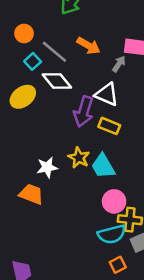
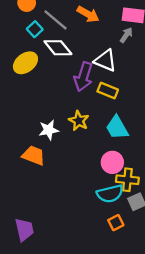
gray arrow: (119, 64) -> (126, 35), moved
cyan trapezoid: (103, 166) -> (117, 128), moved

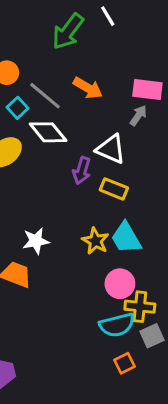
purple arrow: (83, 77) -> (82, 171), size x0.7
yellow star: (79, 121) -> (95, 241), moved

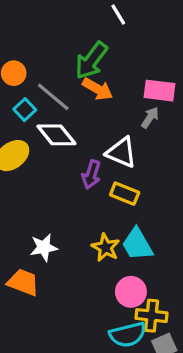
green arrow: (68, 31) -> (91, 60), moved

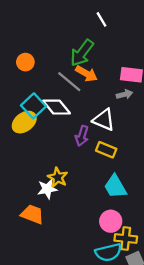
gray line: (53, 97) -> (69, 82), moved
cyan square: (25, 110) -> (33, 106), moved, size x1.5
gray arrow: (150, 118) -> (125, 94), turned 42
yellow star: (106, 247) -> (58, 177), moved

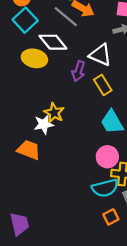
cyan square: (33, 106) -> (25, 20), moved
yellow ellipse: (24, 122) -> (34, 58), moved, turned 50
yellow rectangle: (106, 150) -> (103, 85), turned 36

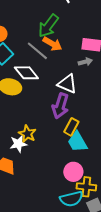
purple arrow: (78, 71) -> (60, 106), moved, size x1.4
yellow rectangle: (103, 85) -> (71, 127), moved, turned 60

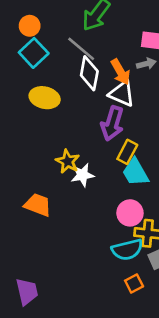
orange arrow: (52, 44) -> (120, 72), moved, turned 30
white diamond: (26, 73) -> (89, 73), moved, turned 50
white star: (18, 144) -> (83, 175), moved

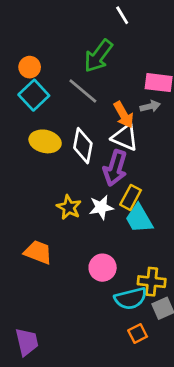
white diamond: (89, 73) -> (83, 146), moved
white star: (83, 175) -> (101, 207), moved
pink circle: (130, 213) -> (103, 268), moved

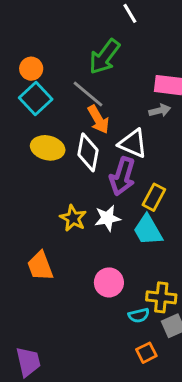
orange arrow: (124, 115) -> (98, 119), moved
yellow rectangle: (131, 197) -> (154, 197), moved
orange trapezoid: (38, 252) -> (40, 266), turned -132
cyan semicircle: (131, 298) -> (139, 315), size x0.6

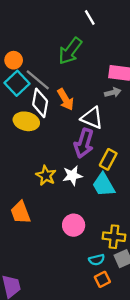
gray line: (88, 94) -> (38, 80), moved
white diamond: (88, 152) -> (40, 103), moved
cyan semicircle: (139, 315) -> (97, 260), moved

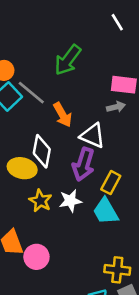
white line: (90, 18) -> (117, 22), moved
white diamond: (40, 103) -> (42, 151), moved
yellow ellipse: (26, 121) -> (22, 168), moved
pink circle: (74, 225) -> (36, 257), moved

